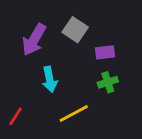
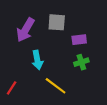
gray square: (75, 30) -> (57, 22), turned -30
yellow line: (74, 113) -> (56, 86), turned 65

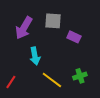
purple rectangle: (79, 40) -> (74, 37), turned 32
green cross: (81, 62) -> (80, 76), moved

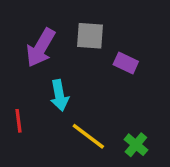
green cross: (80, 76) -> (136, 145), moved, turned -32
red line: (11, 82) -> (19, 121), moved, turned -40

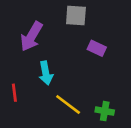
gray square: (90, 36) -> (76, 16), moved
green cross: (136, 145) -> (105, 111), turned -30

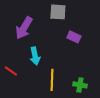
red line: (14, 93) -> (11, 71), turned -48
yellow line: (68, 104) -> (52, 80), turned 55

